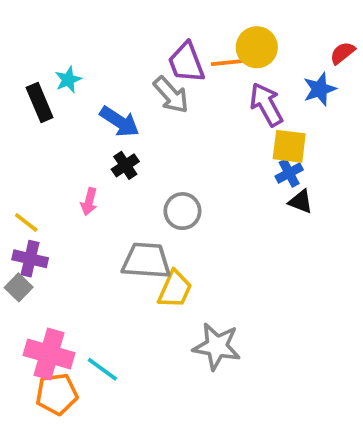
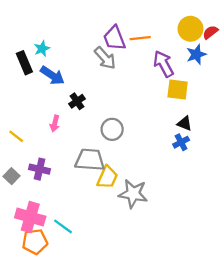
yellow circle: (257, 47) -> (190, 29), moved
blue arrow: (120, 122) -> (52, 76), moved
blue cross: (289, 173) -> (181, 142), moved
purple cross: (30, 259) -> (40, 169), moved
gray star: (217, 346) -> (133, 194), moved

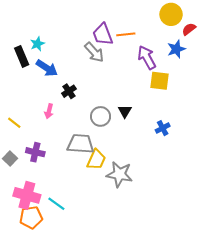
yellow circle: (190, 29) -> (171, 14), moved
black triangle: (185, 123) -> (125, 111), moved, turned 40

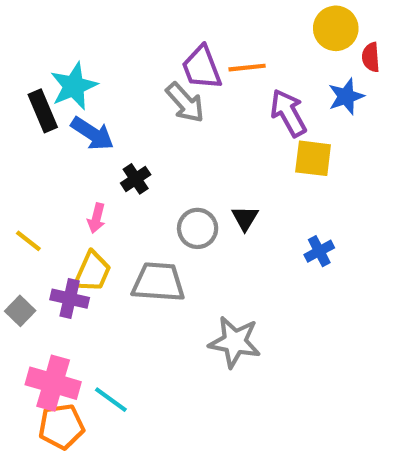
red semicircle: (189, 29) -> (371, 57), turned -56
cyan star: (37, 44) -> (74, 86), size x1.6
yellow trapezoid: (96, 160) -> (92, 272), moved

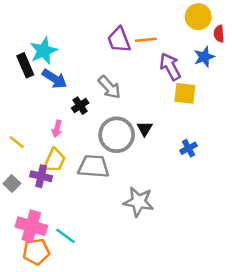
gray arrow: (185, 103) -> (109, 87), moved
gray circle: (198, 228) -> (117, 135), size x1.5

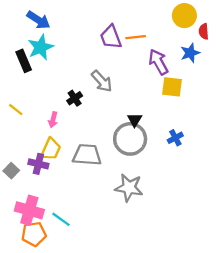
blue arrow: (54, 79) -> (38, 20), moved
gray circle: (117, 135) -> (130, 139), moved
yellow line: (17, 142) -> (16, 110), moved

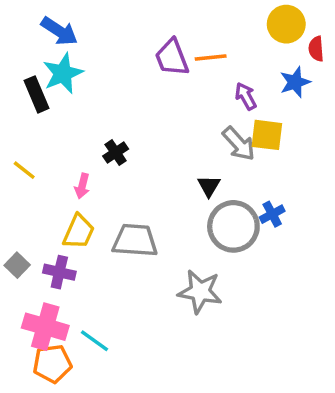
purple arrow: (158, 62) -> (246, 96), size x0.7
gray arrow: (102, 81) -> (239, 144), moved
gray circle: (130, 139) -> (233, 226), moved
purple cross: (38, 164) -> (59, 272), moved

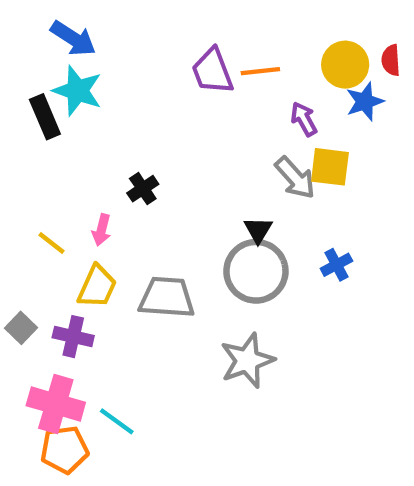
yellow circle: (286, 24) -> (345, 65), moved
cyan star: (63, 73) -> (78, 91), turned -30
yellow line: (24, 170) -> (51, 243), moved
gray circle: (233, 226) -> (256, 271), moved
gray star: (200, 291) -> (247, 360), turned -30

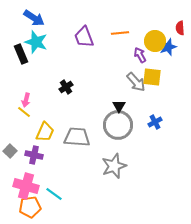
yellow circle: (345, 65) -> (155, 41), moved
purple trapezoid: (212, 71) -> (84, 37), moved
pink arrow: (101, 230) -> (26, 100), moved

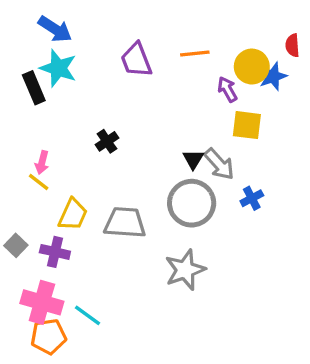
gray arrow: (136, 82) -> (219, 164), moved
black triangle: (119, 106) -> (193, 159), moved

